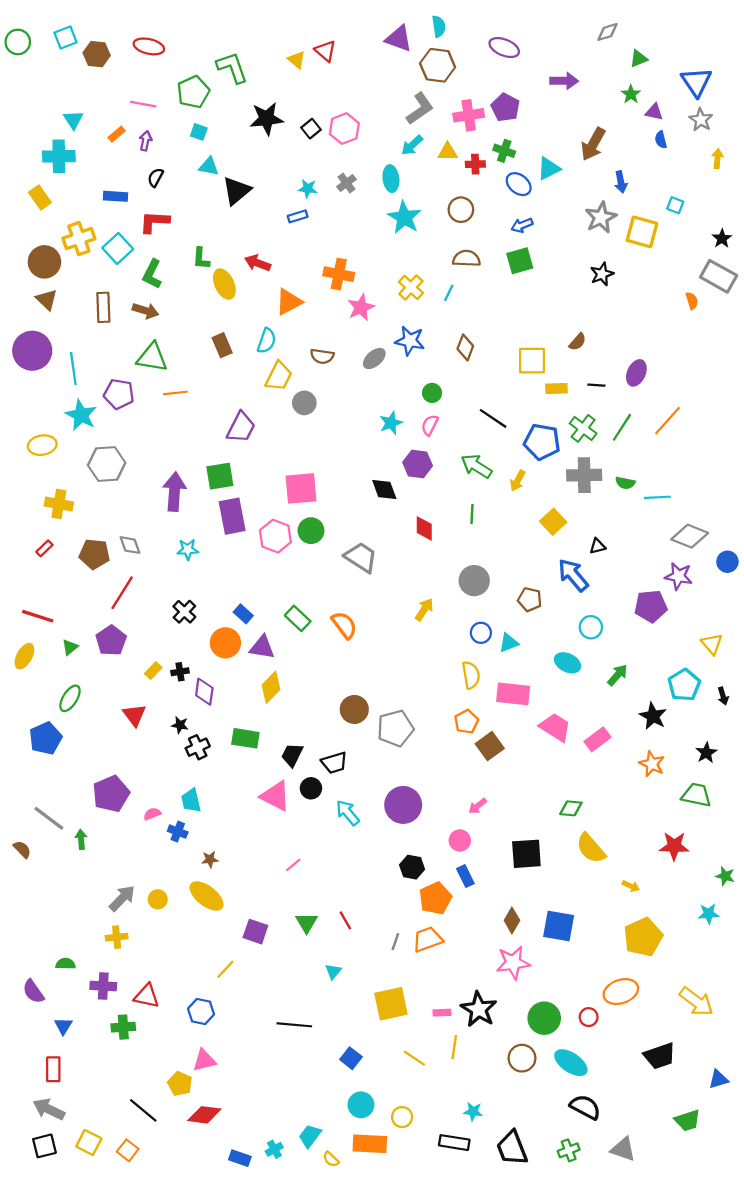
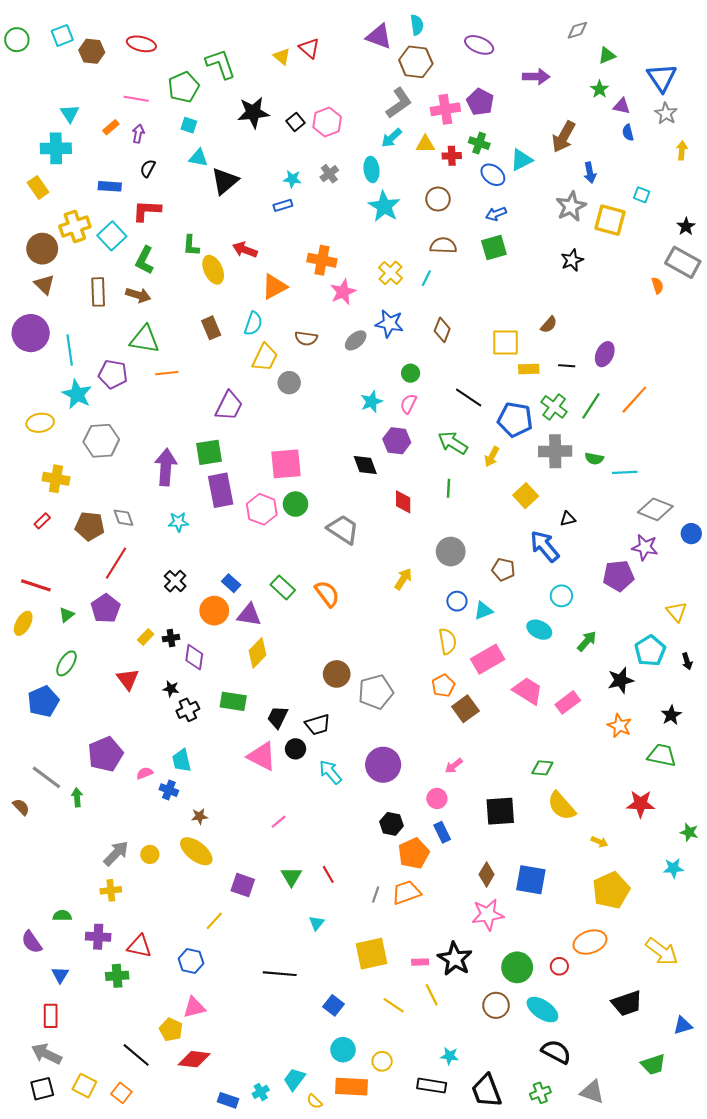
pink rectangle: (513, 694) -> (488, 659), turned -36
black star: (653, 716) -> (621, 680), turned 30
yellow line: (454, 1047) -> (432, 995), turned -35

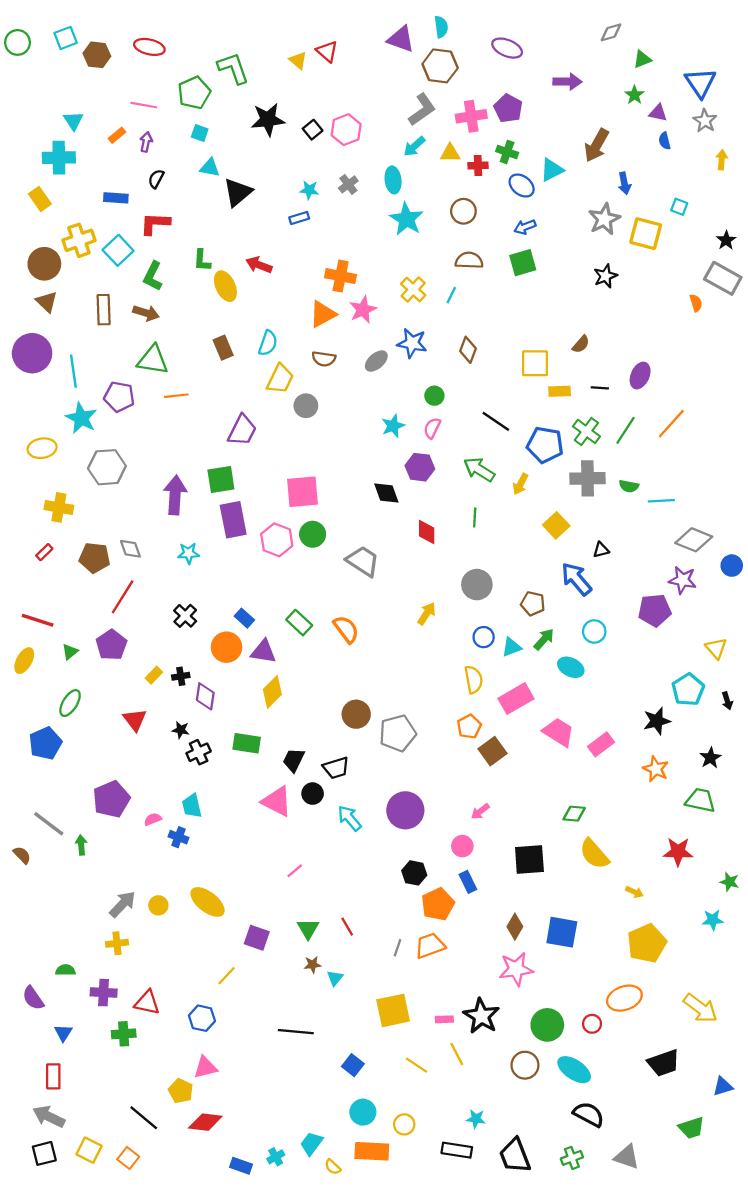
orange triangle: (274, 287) -> (323, 314), moved
green arrow: (587, 641) -> (544, 639), moved
brown star: (199, 816) -> (313, 965), moved

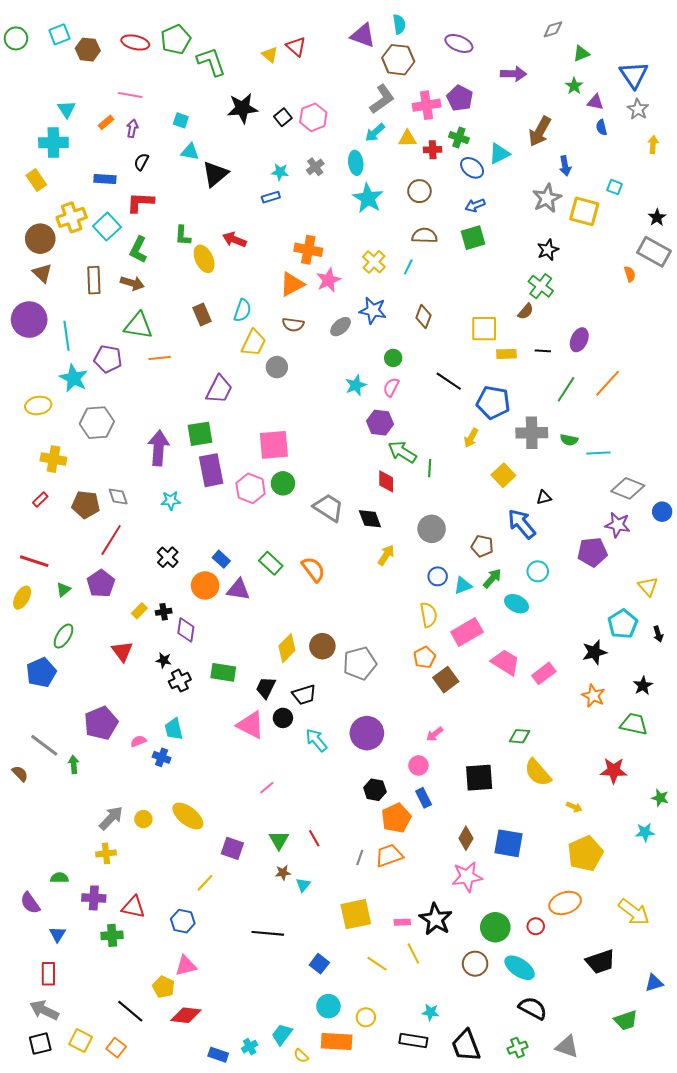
green pentagon: (194, 93) -> (176, 39), moved
green cross: (586, 431) -> (541, 286), moved
green arrow: (479, 469) -> (402, 452), moved
black diamond: (386, 493) -> (370, 519), moved
yellow diamond: (272, 692) -> (287, 648), moved

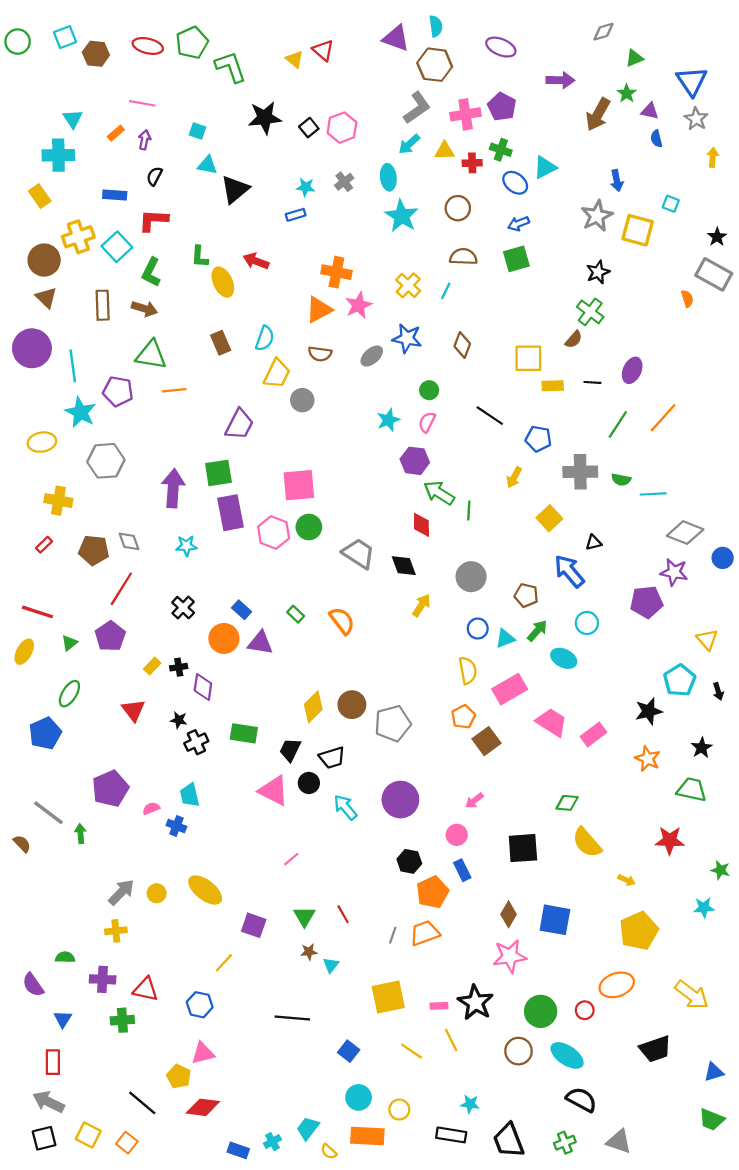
brown arrow: (540, 131) -> (598, 114), moved
blue pentagon: (493, 402) -> (538, 439), size x0.7
green rectangle: (271, 563) -> (296, 614), size x0.7
green trapezoid: (626, 1020) -> (712, 1119), moved, turned 40

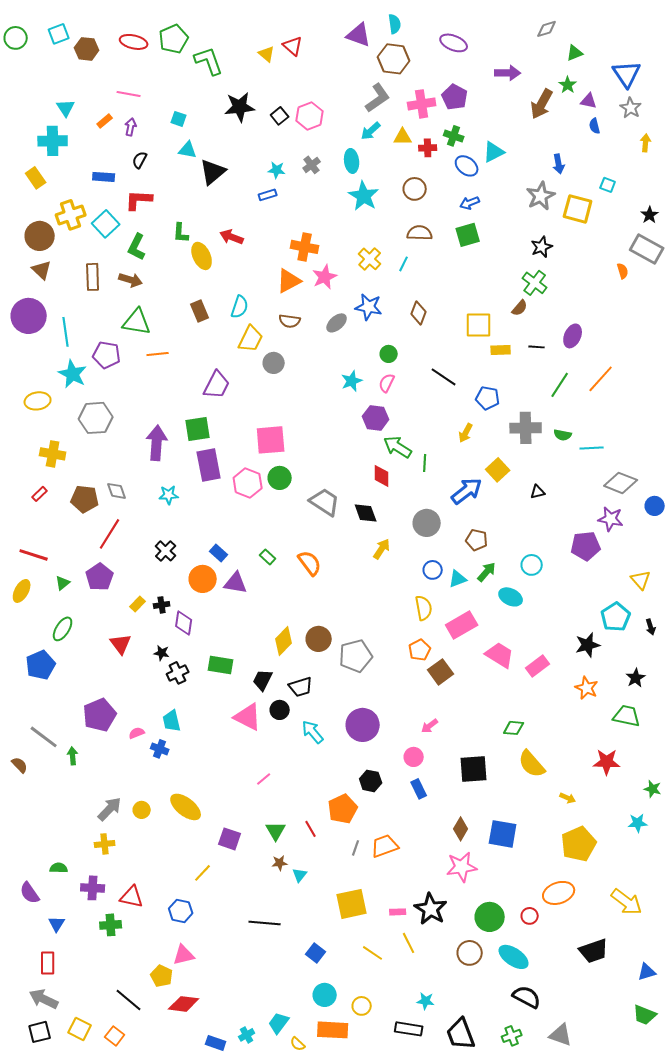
blue arrow: (569, 571) -> (467, 491), moved, turned 92
orange pentagon: (432, 892) -> (343, 809), moved

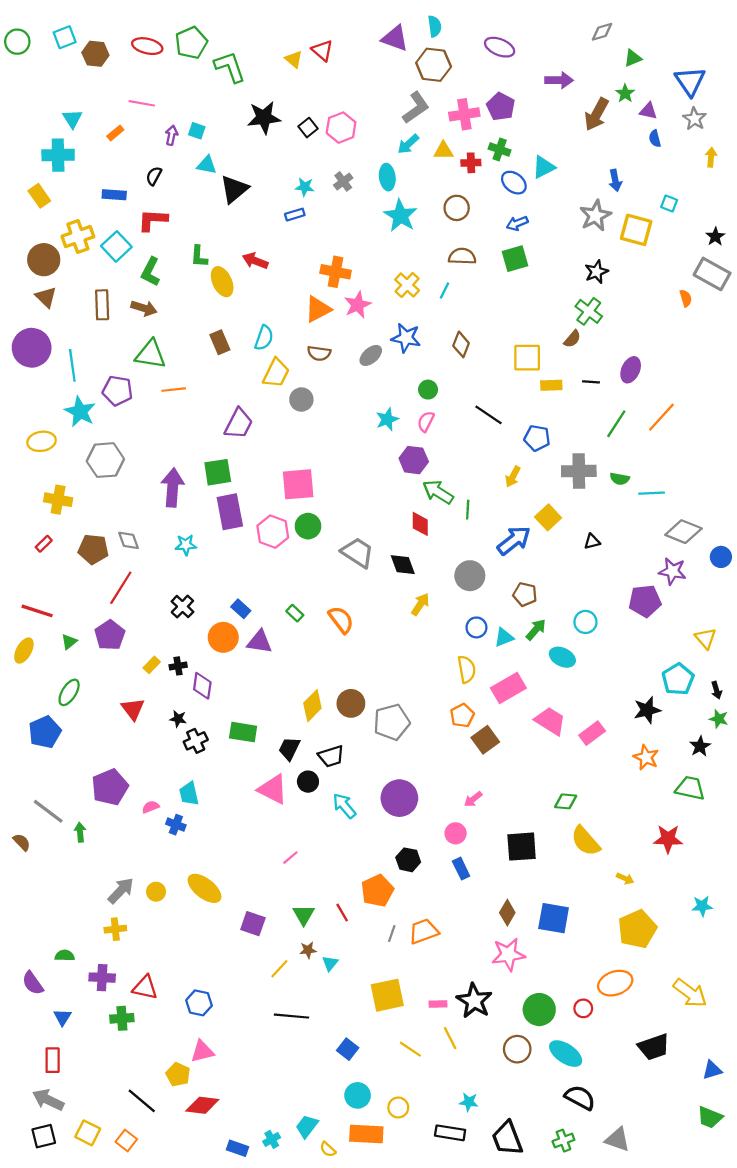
purple arrow: (131, 127) -> (171, 135), moved
green star: (653, 789) -> (719, 719), moved
yellow line: (203, 873) -> (279, 969), moved

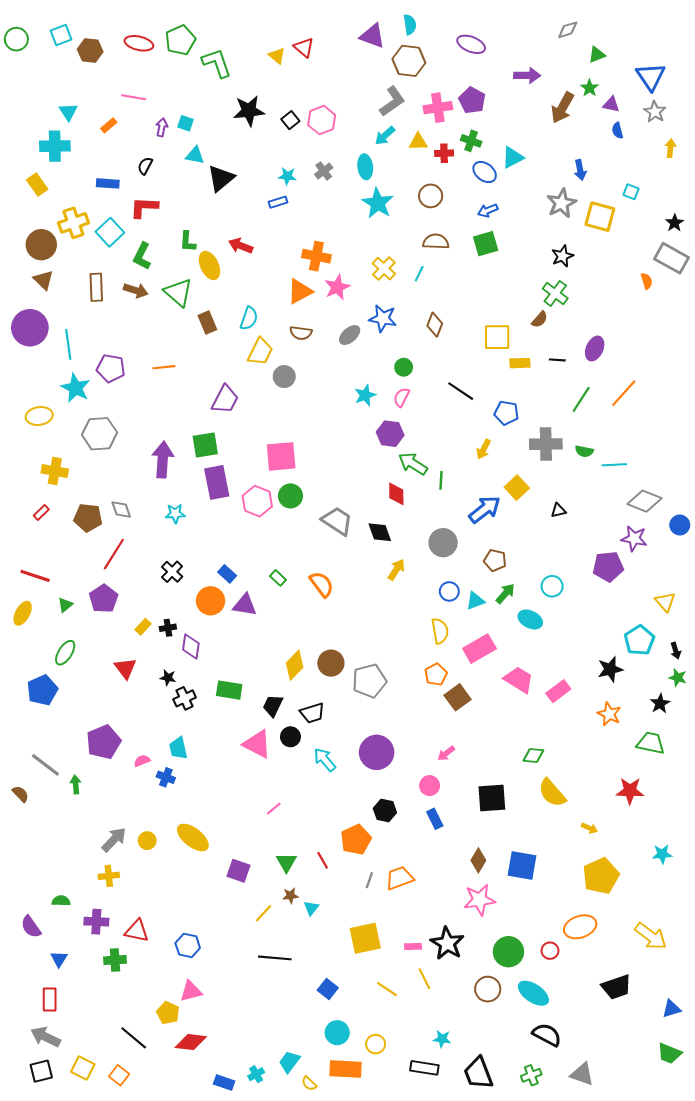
green triangle: (151, 354) -> (178, 292), moved, turned 32

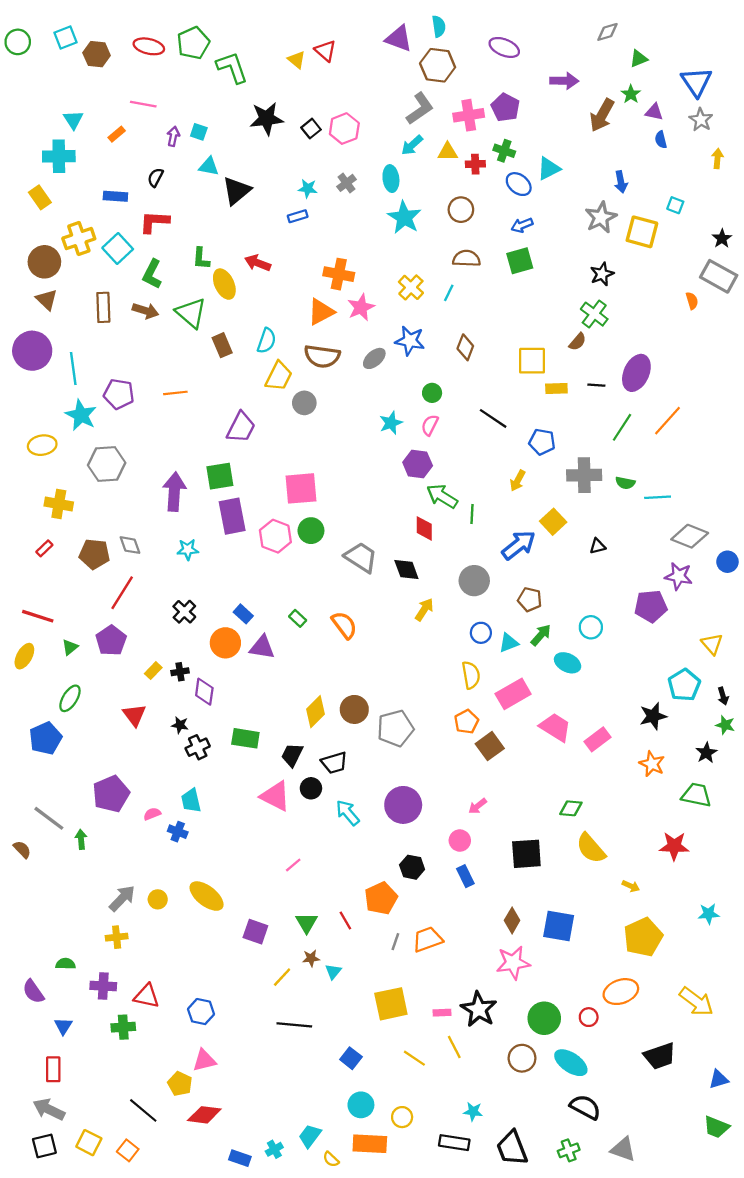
brown semicircle: (301, 333) -> (322, 356), size x1.5
purple ellipse: (595, 349) -> (636, 373), size x1.4

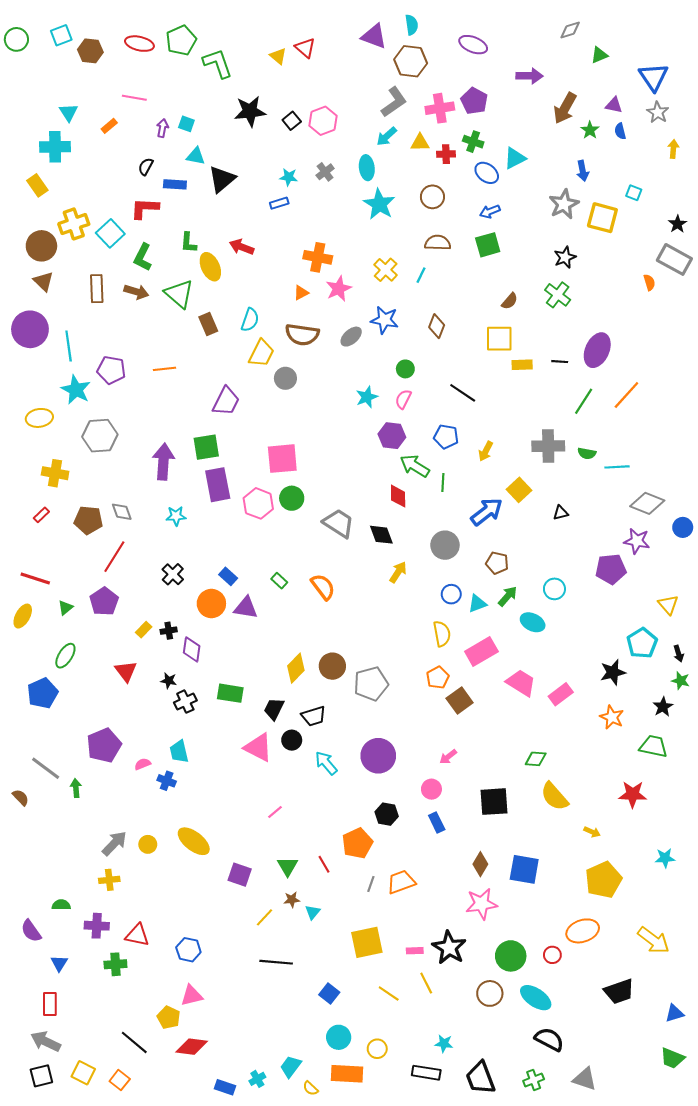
green star: (631, 94) -> (590, 130), moved
blue rectangle: (115, 196) -> (175, 184), moved
orange triangle: (321, 312) -> (301, 293), size x0.6
brown semicircle: (578, 342) -> (510, 301), moved
blue pentagon: (542, 442) -> (446, 437), moved

